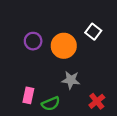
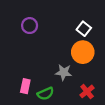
purple circle: (33, 41) -> (30, 26), moved
orange circle: (64, 46) -> (83, 52), moved

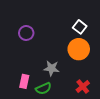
purple circle: (30, 26) -> (26, 33), moved
gray star: (64, 72) -> (51, 68), moved

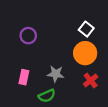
pink rectangle: (24, 81) -> (24, 77), moved
red cross: (83, 86) -> (91, 80), moved

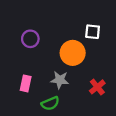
white square: (86, 29) -> (93, 32), turned -32
orange circle: (85, 53) -> (73, 53), moved

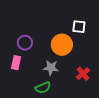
purple circle: (30, 39) -> (25, 43), moved
pink rectangle: (26, 83) -> (16, 63), moved

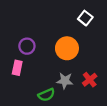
white square: (79, 27) -> (85, 18), moved, turned 32
gray star: (51, 68) -> (65, 81), moved

